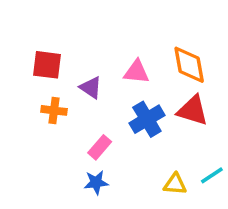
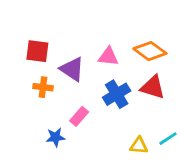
orange diamond: (189, 65) -> (150, 51), turned -44
purple triangle: (91, 88) -> (72, 69), size x1.4
blue star: (96, 182) -> (55, 137), moved

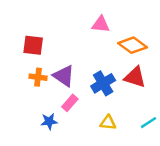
pink triangle: (108, 57) -> (101, 24), moved
purple triangle: (72, 69) -> (64, 76), moved
yellow triangle: (139, 146) -> (108, 123), moved

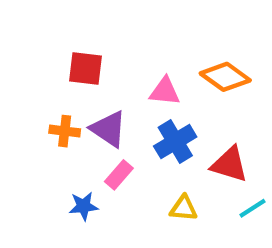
pink triangle: (101, 24) -> (165, 91), moved
red square: (33, 45) -> (86, 68), moved
red triangle: (135, 77) -> (229, 164), moved

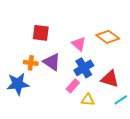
pink triangle: (165, 91) -> (79, 44), turned 35
pink rectangle: (119, 175) -> (73, 86), moved
blue star: (83, 206) -> (18, 84), moved, size x1.6

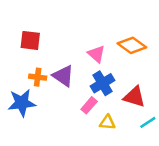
red square: (41, 33) -> (30, 40), moved

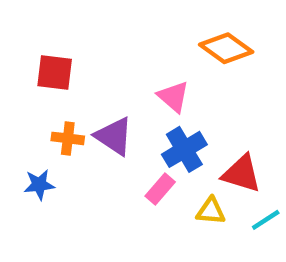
orange diamond: (132, 45) -> (226, 48), moved
blue star: (22, 103) -> (39, 185), size x0.6
yellow triangle: (107, 122) -> (211, 211), moved

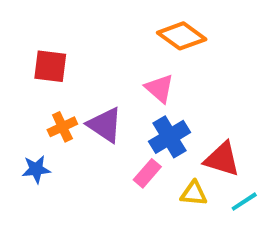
orange diamond: (226, 48) -> (182, 36), moved
orange cross: (68, 138) -> (62, 127), turned -32

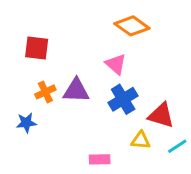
purple triangle: (105, 125) -> (76, 90), turned -32
pink rectangle: (147, 173) -> (100, 159), moved, turned 48

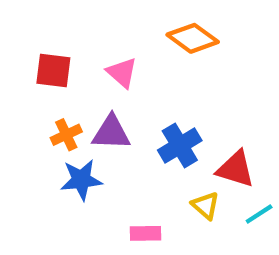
pink triangle: (116, 64) -> (122, 73), moved
blue star: (26, 123) -> (81, 180), moved, size x1.4
yellow triangle: (141, 140) -> (205, 205), turned 36

